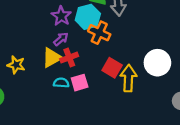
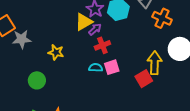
orange cross: (99, 33) -> (162, 18), moved
yellow triangle: (52, 58) -> (84, 22), moved
red square: (112, 68) -> (144, 79), moved, turned 30

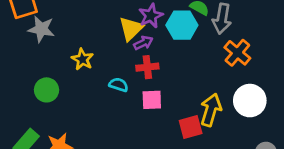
yellow triangle: (84, 22) -> (131, 29), turned -30
cyan semicircle: (96, 68) -> (119, 85), moved

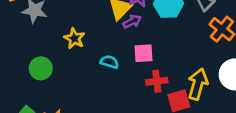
red cross: (147, 67) -> (157, 81), moved
pink square: (152, 100) -> (144, 53), moved

